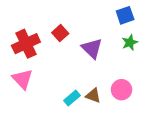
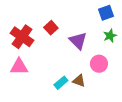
red cross: (26, 44) -> (22, 37), turned -30
pink triangle: (22, 79) -> (19, 67), turned -48
pink circle: (122, 90) -> (99, 64), moved

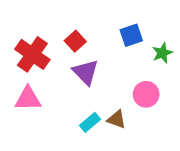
blue square: (106, 13) -> (131, 35), moved
purple triangle: (78, 41) -> (86, 72), moved

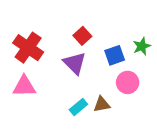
blue square: (131, 35) -> (115, 55), moved
red square: (75, 41) -> (82, 36), moved
brown triangle: (117, 119) -> (102, 104), turned -30

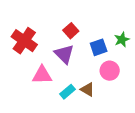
pink triangle: (24, 86) -> (42, 75), moved
brown triangle: (102, 104) -> (87, 89), turned 40

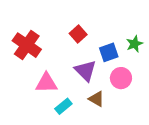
purple triangle: (64, 54) -> (85, 71), moved
cyan rectangle: (67, 92) -> (63, 106), moved

